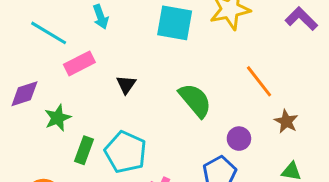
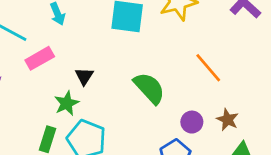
green star: (58, 118) -> (67, 103), moved
brown star: (286, 121) -> (228, 120), moved

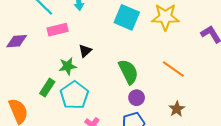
orange line: (208, 68) -> (173, 69), turned -30
purple circle: (192, 122) -> (137, 98), moved

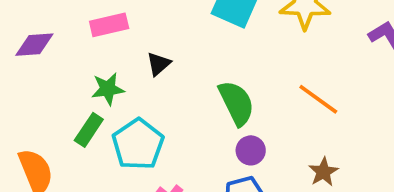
green star: (68, 66) -> (108, 89), moved

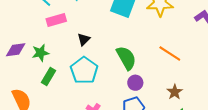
purple diamond: (34, 45) -> (16, 50), moved
green star: (108, 89) -> (40, 53), moved
cyan pentagon: (138, 144) -> (84, 70), moved

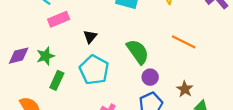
brown star: (175, 92) -> (185, 89), moved

